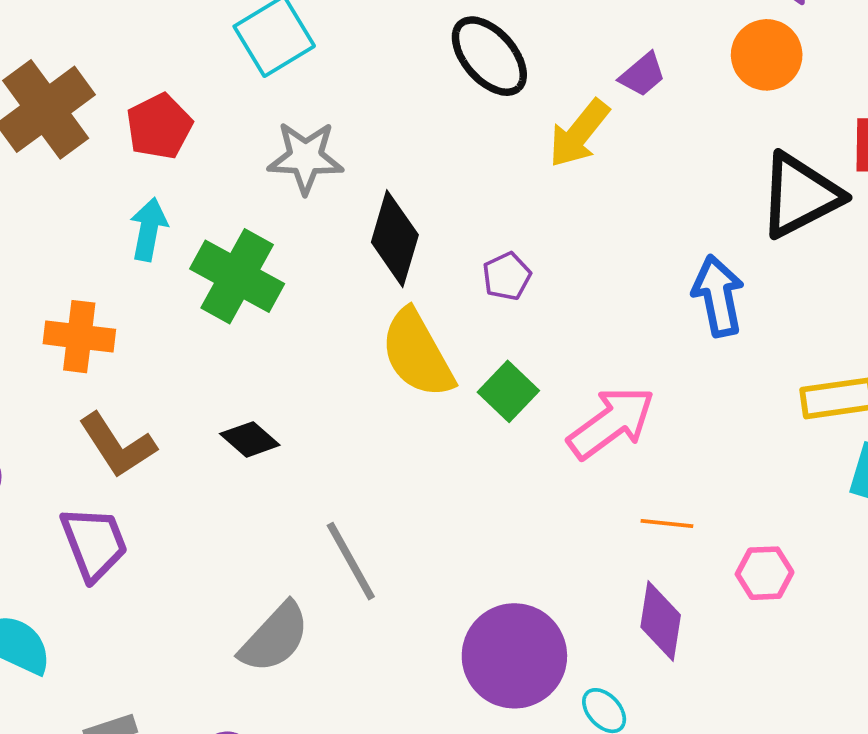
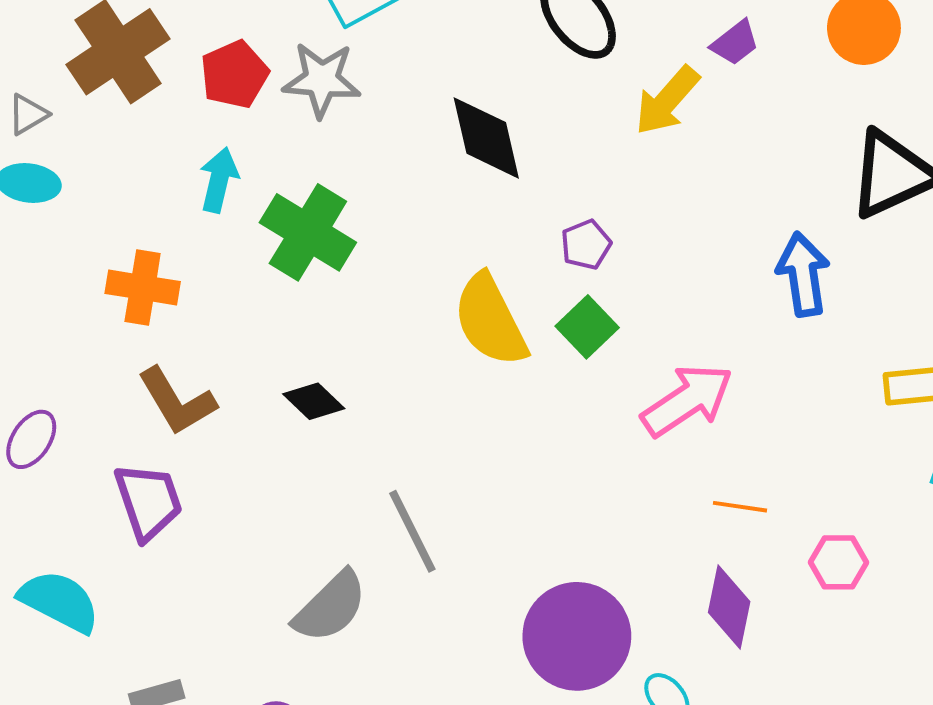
gray star: (306, 158) -> (322, 80), moved
black diamond: (395, 239) -> (486, 138), moved, turned -32
green square: (508, 391) -> (587, 327), moved

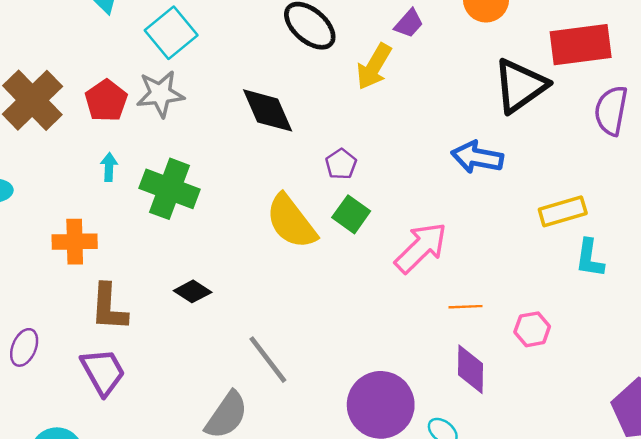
cyan arrow: (219, 180) -> (109, 167), size x0.7
blue arrow: (803, 274) -> (477, 157), turned -60
brown L-shape: (177, 401) -> (109, 307), turned 45

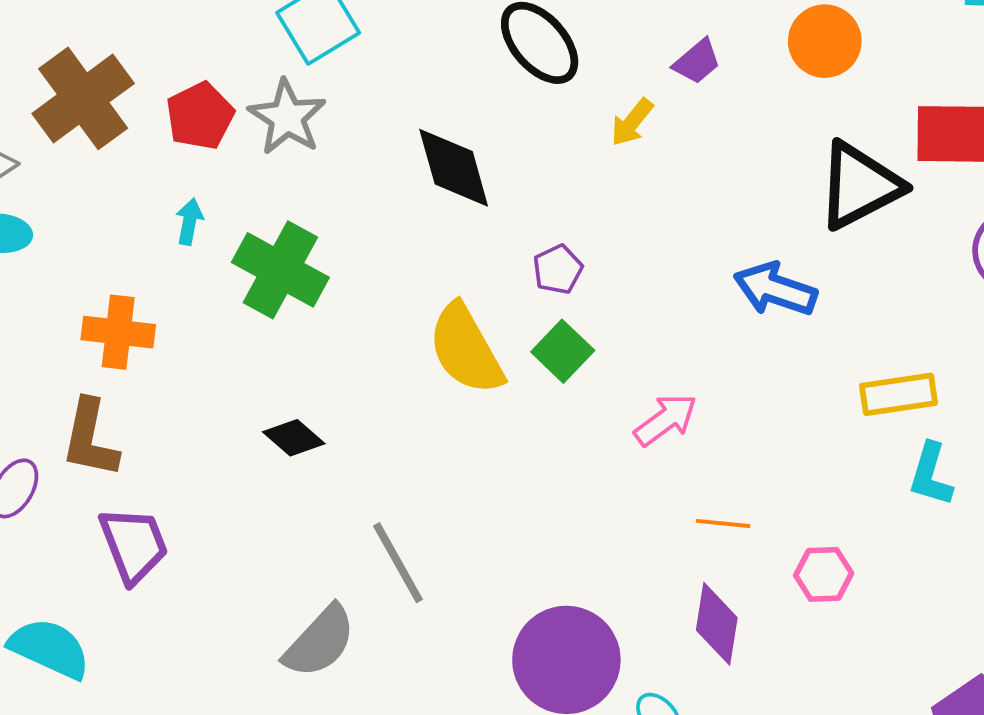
yellow arrow: (374, 67) -> (632, 122), size x0.7
gray star: (160, 94) -> (287, 117), turned 30
pink arrow: (421, 248) -> (666, 420), size x0.7
brown L-shape: (109, 307) -> (90, 438), moved

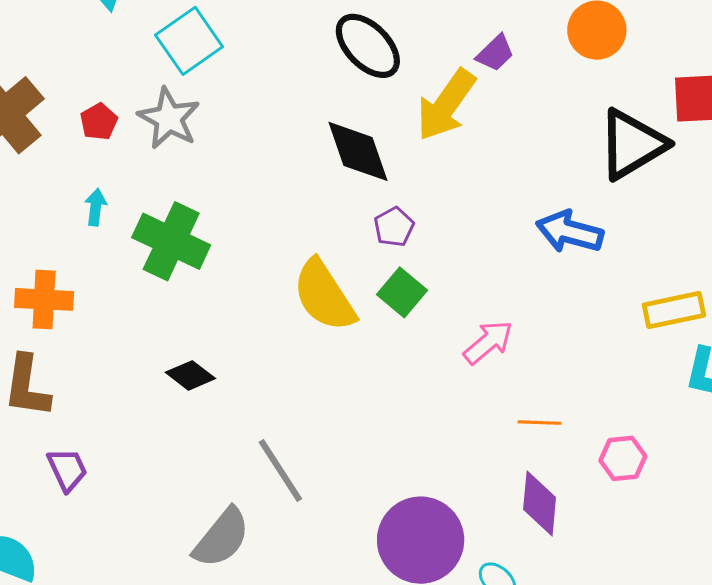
red pentagon: (200, 116) -> (99, 122), size x0.7
yellow arrow: (632, 122) -> (446, 105), size x1.8
black diamond: (454, 168) -> (358, 151), moved
purple trapezoid: (134, 545) -> (67, 470), size x0.7

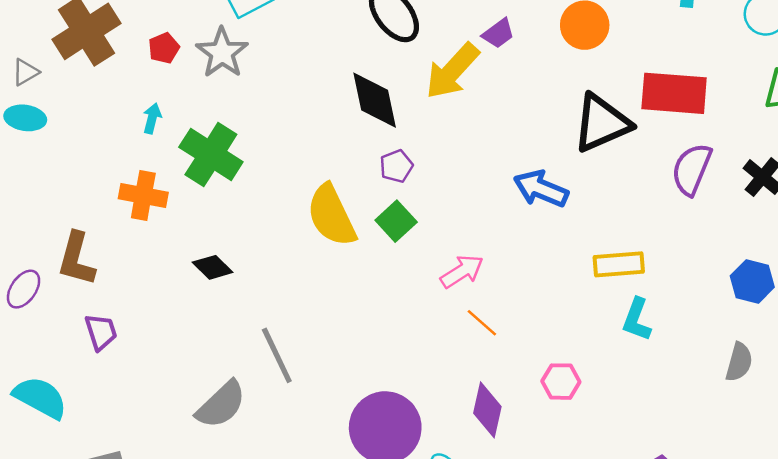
orange cross: (44, 299) -> (143, 196), moved
orange line: (540, 423) -> (482, 323), moved, turned 32

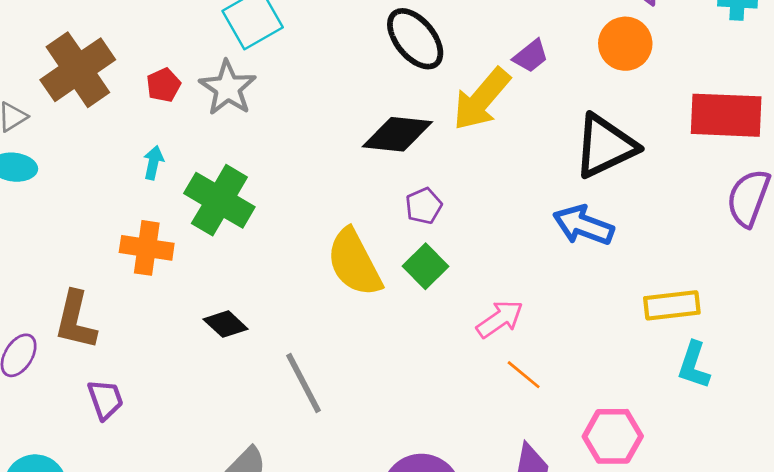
black diamond: (375, 100) -> (397, 134), turned -70
black triangle: (602, 123) -> (605, 146), moved
gray line: (277, 355) -> (303, 383), moved
pink hexagon: (561, 382) -> (613, 436), size x1.4

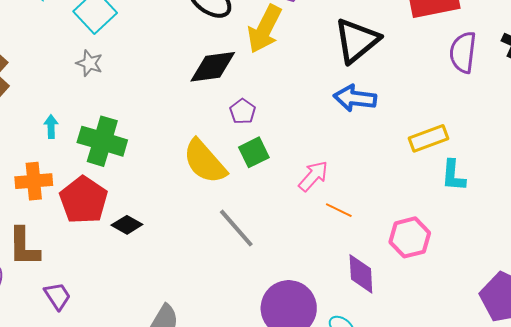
red pentagon: (164, 85) -> (84, 200), moved, size x2.0
gray star: (228, 88) -> (89, 63), size x0.7
orange cross: (147, 248) -> (34, 181), moved
green square: (425, 266) -> (254, 152), turned 32
gray line: (303, 383) -> (236, 228), moved

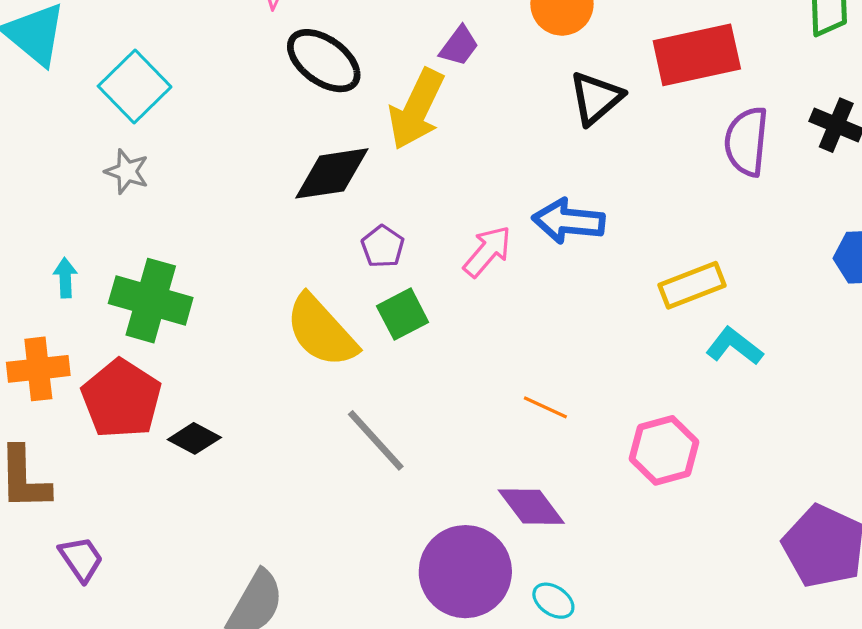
black triangle: (357, 41) -> (596, 98), moved, size x0.7
cyan L-shape: (453, 175) -> (734, 346), turned 124
pink arrow: (313, 176) -> (487, 251), moved
purple diamond: (361, 274) -> (531, 507), moved, turned -33

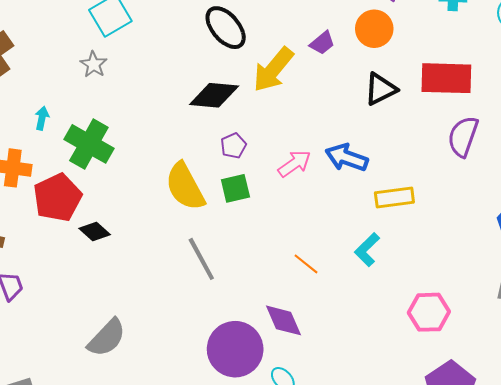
purple trapezoid: (459, 46) -> (322, 43), moved
yellow rectangle: (692, 285) -> (394, 198), moved
cyan L-shape: (734, 346) -> (367, 250), moved, turned -96
pink hexagon: (664, 450) -> (429, 312), moved

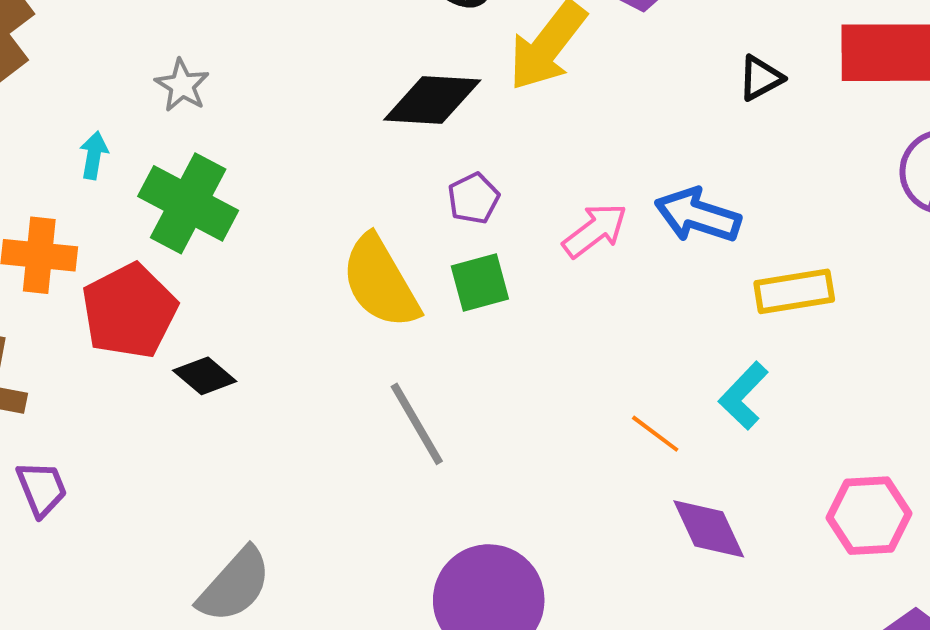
gray star: (94, 64) -> (182, 85), moved
black triangle: (381, 89) -> (761, 78), size x0.7
orange line: (306, 264) -> (655, 434), moved
purple diamond: (283, 320) -> (709, 529), moved

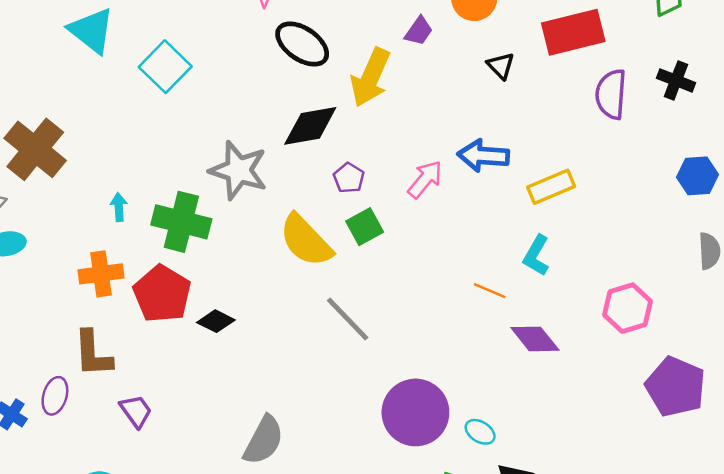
black triangle: (761, 78) -> (501, 66), turned -32
gray star: (182, 85) -> (238, 170), moved, size x1.8

